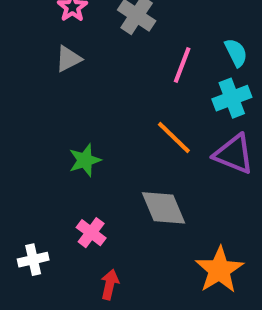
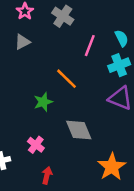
orange line: (174, 137) -> (66, 79), moved
green star: (85, 160) -> (43, 102), moved

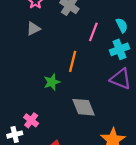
orange line: (66, 79) -> (73, 61), turned 60
pink cross: (36, 145) -> (31, 120), moved

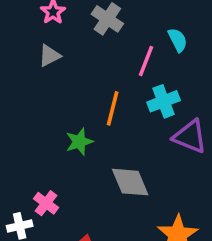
cyan semicircle: (122, 25) -> (178, 40), moved
cyan cross: (120, 49) -> (164, 101), moved

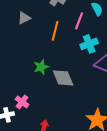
orange line: (113, 108) -> (55, 31), moved
gray diamond: (130, 182) -> (63, 78), moved

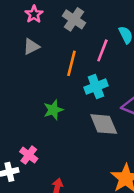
cyan cross: (89, 44) -> (96, 87), moved
gray diamond: (63, 78) -> (104, 124), moved

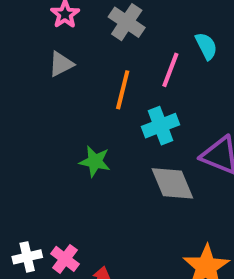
green star: (53, 110) -> (95, 161), turned 30
pink cross: (29, 155) -> (65, 259), moved

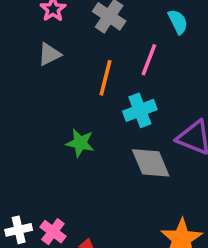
cyan semicircle: (206, 46) -> (178, 22), moved

